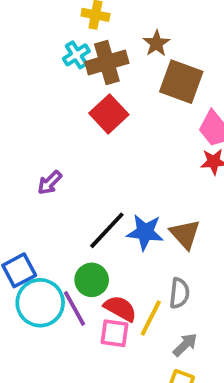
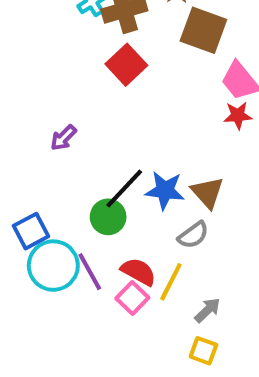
green circle: (92, 280) -> (108, 217), moved
gray semicircle: (179, 293) -> (193, 235), moved, turned 48
pink square: (115, 333) -> (132, 298), turned 36

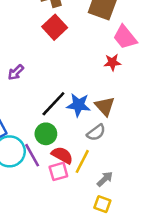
red star: (238, 115) -> (112, 62), moved
green circle: (108, 217) -> (46, 134), moved
pink square: (132, 298) -> (58, 171), turned 30

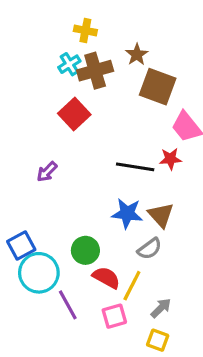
red square: (55, 27) -> (74, 114), moved
black line: (53, 104) -> (135, 167), moved, turned 56
purple line: (32, 155) -> (68, 305), moved
pink square: (58, 171) -> (114, 316), moved

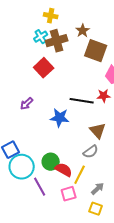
blue star: (127, 213) -> (60, 118), moved
green circle: (85, 250) -> (51, 162), moved

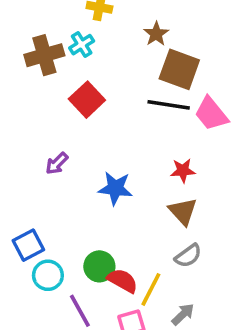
brown cross: (57, 41) -> (44, 55), moved
red star: (104, 96) -> (183, 171), moved
black line: (82, 101) -> (169, 105), moved
gray semicircle: (91, 152) -> (188, 256), moved
cyan circle: (22, 167) -> (48, 275), size x0.7

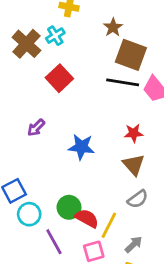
brown cross: (44, 55) -> (26, 44), turned -32

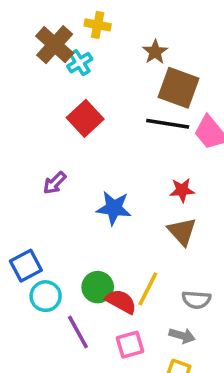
brown cross: (26, 44) -> (55, 45), moved
gray semicircle: (138, 199) -> (196, 300), moved, turned 40
yellow line: (109, 225) -> (148, 289), moved
gray arrow: (134, 244) -> (182, 336), turned 60

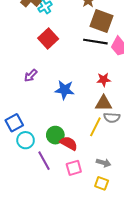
brown triangle: (182, 231) -> (104, 103), turned -48
yellow line: (148, 289) -> (95, 127), moved
gray semicircle: (196, 300) -> (112, 118), moved

